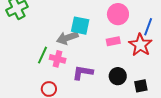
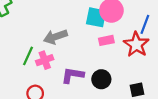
cyan square: (80, 26) -> (96, 17), moved
pink cross: (58, 59) -> (45, 60), turned -35
black circle: (118, 76) -> (101, 79), moved

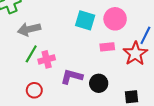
cyan square: (96, 17) -> (85, 20), moved
gray arrow: (55, 37) -> (29, 29), moved

